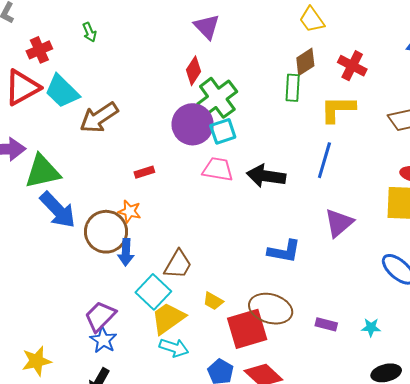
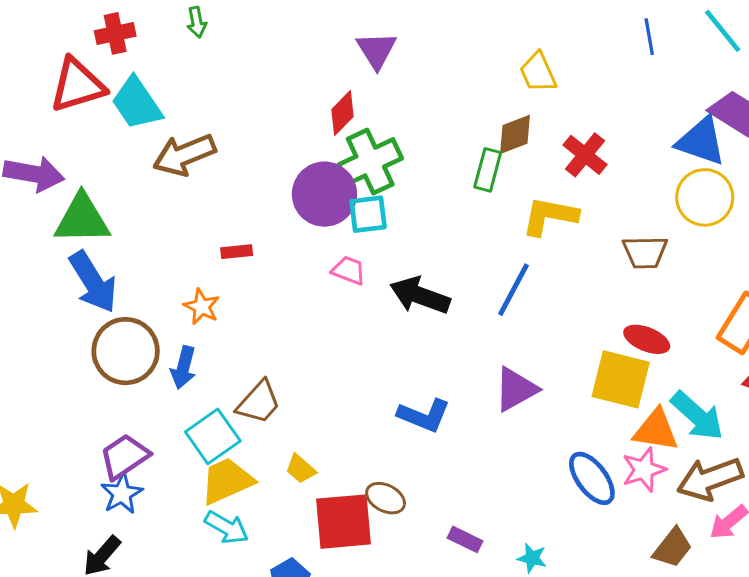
pink trapezoid: (218, 169) -> (349, 270), size x0.7
brown circle: (106, 232) -> (126, 351), moved
brown ellipse: (271, 309) -> (386, 498), size x0.6

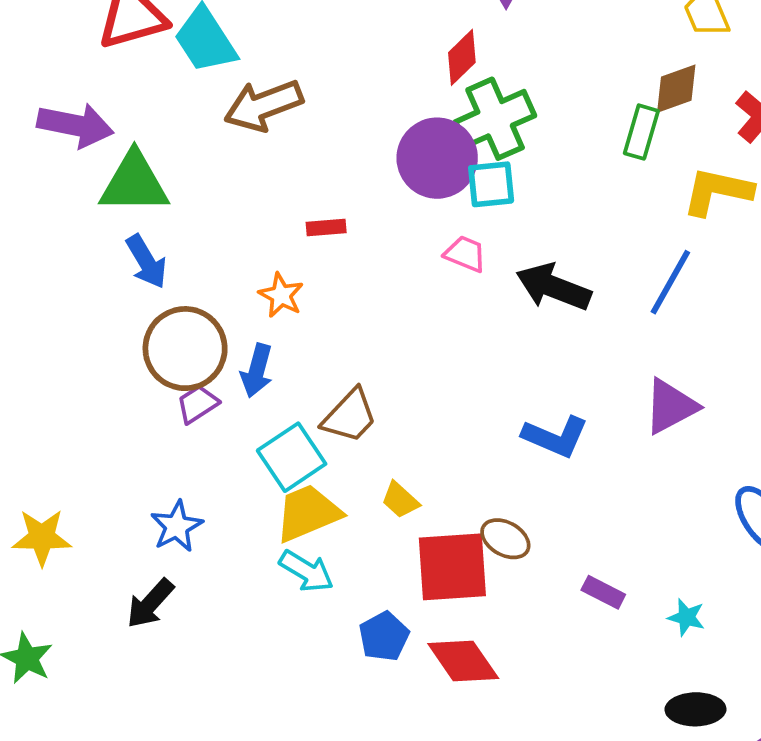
blue arrow: (93, 282) -> (146, 262), size x0.7
purple trapezoid: (124, 457) -> (197, 404), moved, size x0.7

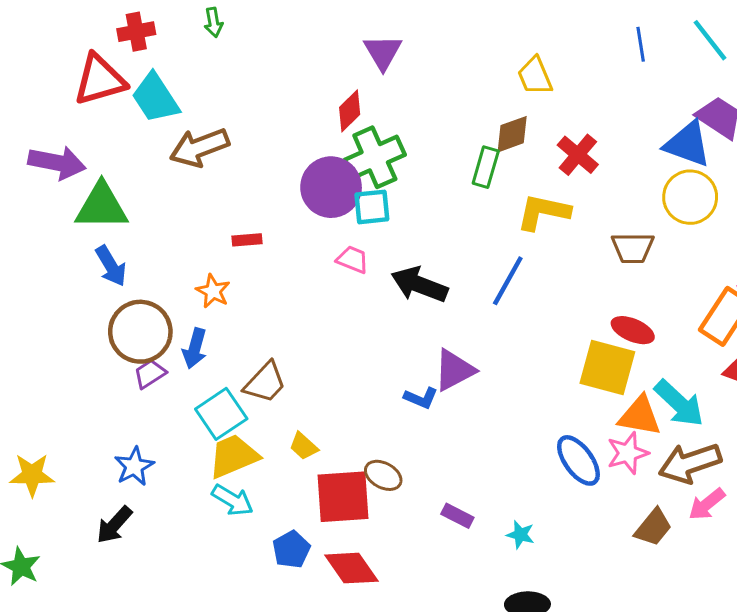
purple triangle: (671, 406) -> (454, 370), moved
blue L-shape: (555, 437) -> (421, 398), size x0.7

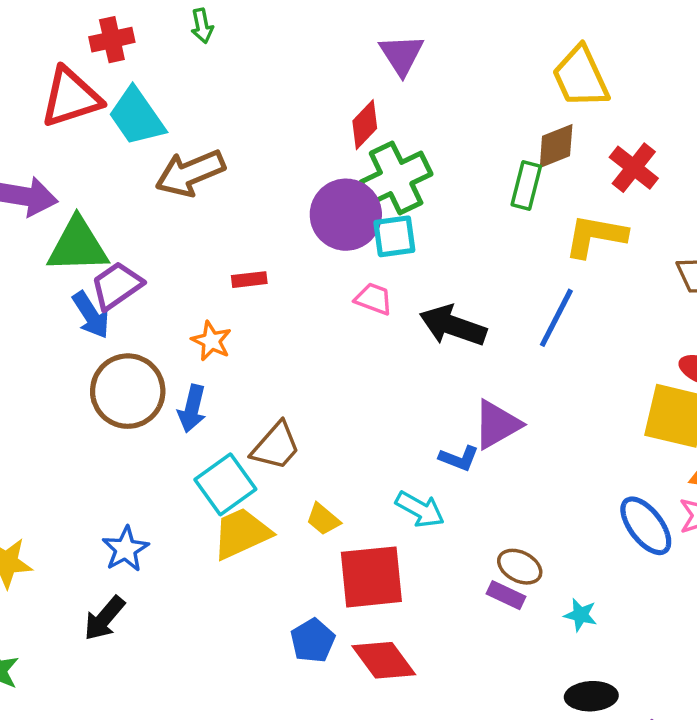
yellow trapezoid: (535, 76) -> (581, 77), size x1.4
purple trapezoid: (150, 374) -> (117, 286), moved, size x1.4
brown ellipse: (383, 475) -> (520, 567), moved
cyan arrow: (233, 500) -> (420, 509), moved

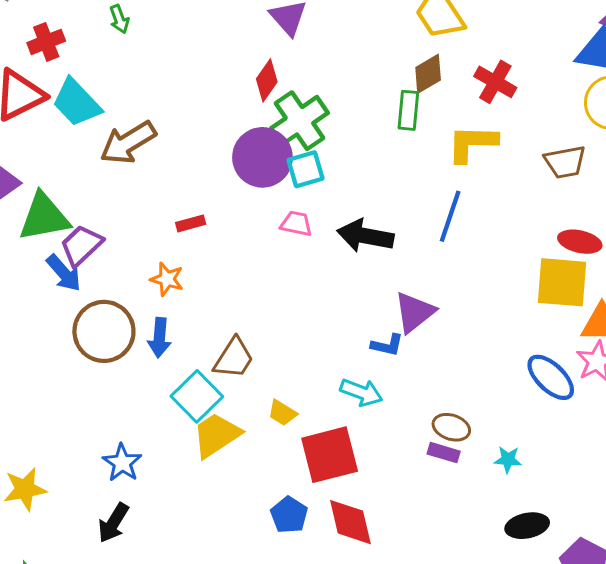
red diamond: (384, 660) -> (350, 522), turned 32

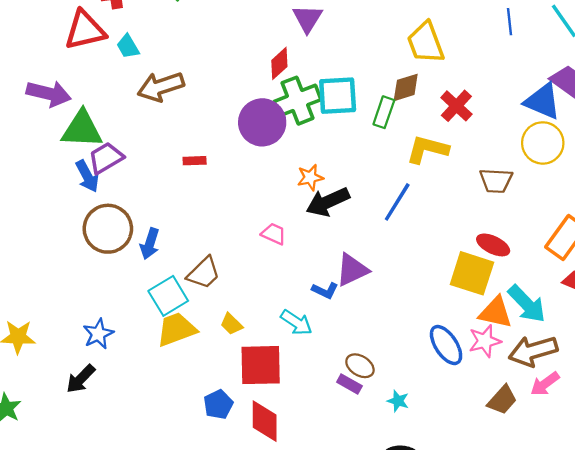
cyan trapezoid: (77, 103) -> (128, 46), size x0.6
cyan square: (305, 169) -> (338, 96), moved, size x1.4
pink trapezoid: (296, 224) -> (274, 234), moved
black arrow: (365, 236) -> (328, 202), turned -48
orange star: (167, 279) -> (310, 177), moved, turned 30

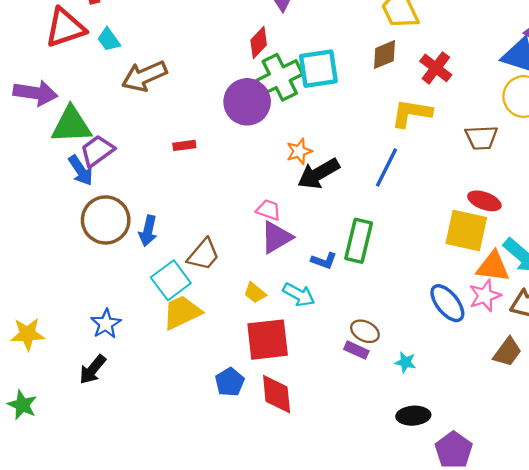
green rectangle: (384, 112) -> (359, 241), moved, size x1.4
purple triangle: (352, 270) -> (276, 237), moved
yellow trapezoid: (231, 324) -> (255, 293), moved

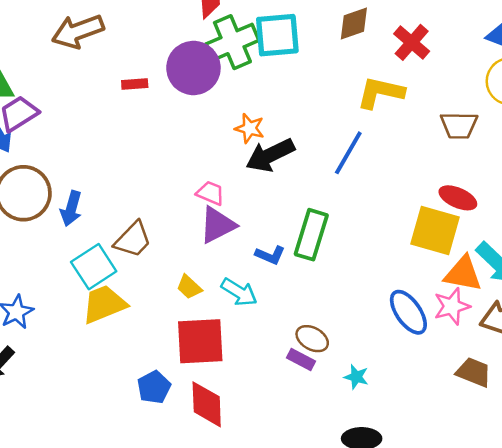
red rectangle: (184, 145) -> (135, 84), moved
orange star: (299, 151) -> (250, 128), turned 30
brown trapezoid: (507, 352) -> (474, 372), turned -108

